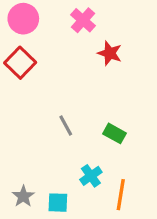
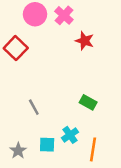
pink circle: (23, 19) -> (35, 14), moved
gray line: (66, 126) -> (34, 107), moved
cyan square: (58, 203) -> (47, 145), moved

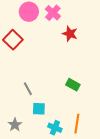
cyan cross: (70, 135) -> (55, 128), moved, turned -32
cyan square: (47, 145) -> (39, 109), moved

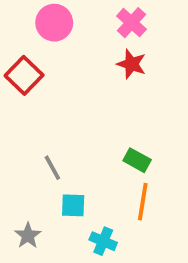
pink cross: (53, 13) -> (131, 23), moved
orange line: (77, 124) -> (143, 202), moved

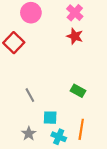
orange line: (143, 202) -> (81, 129), moved
cyan square: (73, 205) -> (50, 118), moved
gray star: (28, 236) -> (29, 134), moved

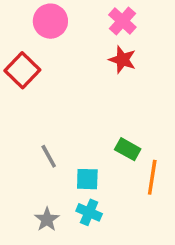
cyan square: (50, 118) -> (87, 179), moved
orange line: (81, 129) -> (152, 177), moved
cyan cross: (59, 137) -> (89, 212), moved

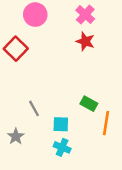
gray star: (47, 219) -> (16, 136), moved

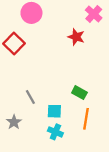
pink cross: (85, 15) -> (94, 14), moved
orange line: (106, 123) -> (86, 119), moved

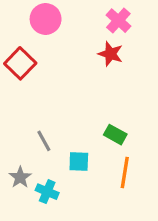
pink cross: (94, 14) -> (118, 21), moved
cyan cross: (55, 132) -> (47, 192), moved

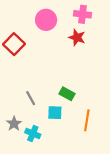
pink circle: (46, 19) -> (46, 20), moved
pink cross: (118, 21) -> (82, 14), turned -35
green rectangle: (115, 135) -> (67, 94), moved

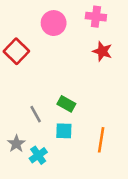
red star: (77, 37) -> (102, 51), moved
green rectangle: (67, 94) -> (66, 104), moved
cyan cross: (33, 134) -> (38, 155), turned 32

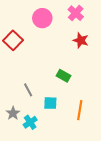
pink cross: (96, 17) -> (76, 13), turned 35
green rectangle: (66, 104) -> (64, 76), moved

